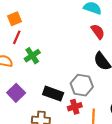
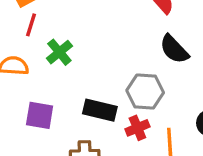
purple square: (16, 93) -> (40, 115), turned -30

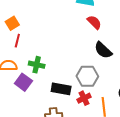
green cross: (59, 52) -> (37, 65), moved, turned -35
purple square: (40, 115) -> (23, 82), moved, turned 30

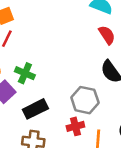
black rectangle: (61, 89) -> (35, 109), moved, turned -48

